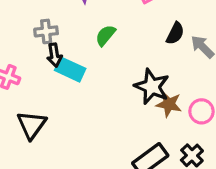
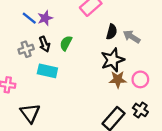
black arrow: (54, 55) -> (45, 44), moved
black star: (152, 86) -> (113, 60), moved, turned -30

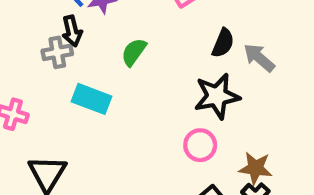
black arrow: (45, 44) -> (72, 31), moved
brown star: (118, 79) -> (256, 168), moved
pink circle: (140, 79) -> (200, 145), moved

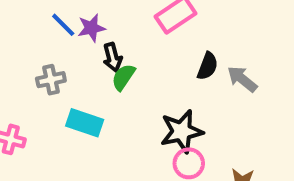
black arrow: (72, 31) -> (113, 57), moved
black star: (217, 96) -> (182, 131), moved

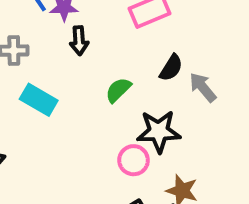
green semicircle: (123, 77) -> (118, 90), moved
black star: (182, 131) -> (159, 131), moved

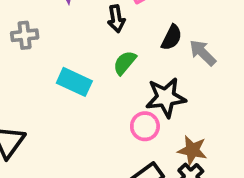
black arrow: (79, 41) -> (116, 19), moved
cyan rectangle: (39, 100) -> (74, 82), moved

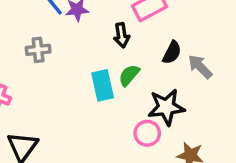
cyan rectangle: (74, 82) -> (103, 85), moved, turned 52

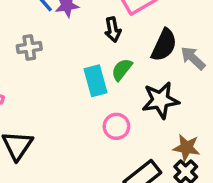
black semicircle: (172, 53) -> (164, 45), size x1.4
pink circle: (147, 133) -> (116, 126), moved

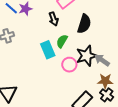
gray arrow: (193, 58) -> (102, 60), moved
pink circle: (116, 126) -> (69, 65), moved

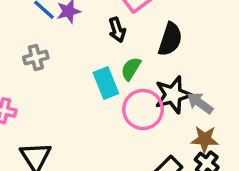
pink circle: (69, 65) -> (143, 109), size x1.5

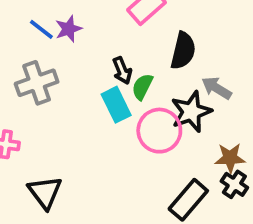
black arrow: (117, 30) -> (122, 71), moved
gray cross: (36, 58) -> (37, 83), size x1.5
gray arrow: (200, 103) -> (217, 88), moved

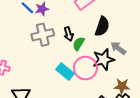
gray cross: (37, 83) -> (43, 35), moved
cyan rectangle: (116, 105) -> (65, 72), moved, turned -30

